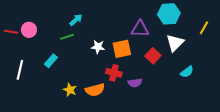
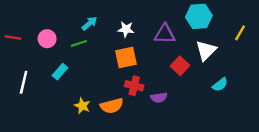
pink circle: (29, 30) -> (47, 39), moved
white star: (98, 47) -> (126, 29), moved
orange square: (122, 49) -> (126, 58), moved

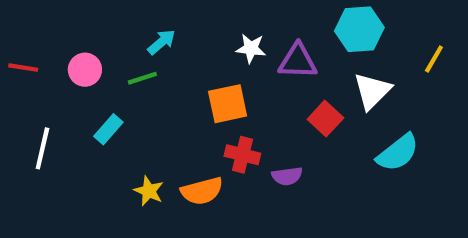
white star: (126, 29) -> (251, 48), moved
cyan semicircle: (220, 85) -> (398, 153), size x1.5

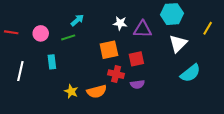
red square: (325, 119) -> (136, 59), moved, turned 35
cyan rectangle: (108, 129) -> (52, 62), turned -48

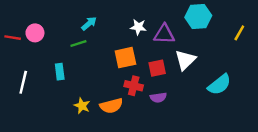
pink circle: (41, 33) -> (35, 33), moved
white triangle: (178, 44) -> (185, 60), moved

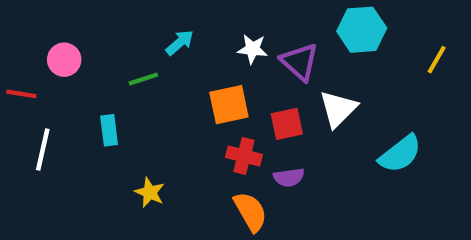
cyan arrow: (89, 23) -> (180, 43), moved
purple triangle: (164, 34) -> (300, 62), turned 40
red line: (13, 38) -> (21, 94), moved
orange semicircle: (111, 106) -> (250, 212), moved, turned -105

